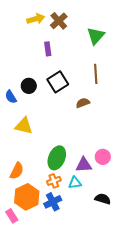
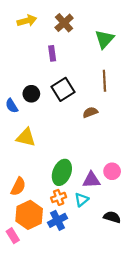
yellow arrow: (36, 19) -> (27, 21), moved
cyan triangle: (75, 183) -> (82, 200), turned -32

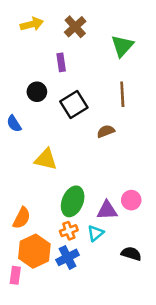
black circle: (31, 94) -> (37, 92), moved
yellow triangle: (26, 137) -> (46, 159), moved
pink rectangle: (13, 236) -> (15, 275), turned 40

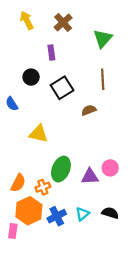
yellow arrow: (32, 24) -> (27, 20), turned -102
orange cross: (69, 231) -> (43, 187), moved
cyan triangle: (96, 233) -> (82, 214), moved

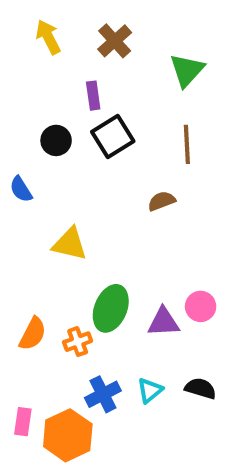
black square: (62, 88) -> (113, 137), moved
orange hexagon: (29, 211) -> (68, 435), moved

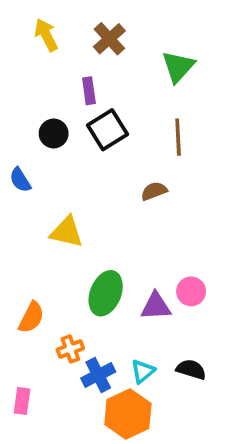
orange cross: (78, 342) -> (70, 349), moved
orange hexagon: (68, 435) -> (128, 414), moved

